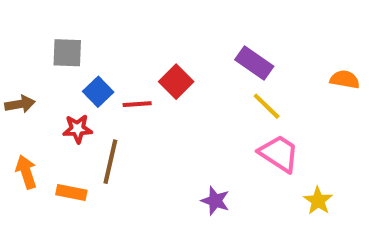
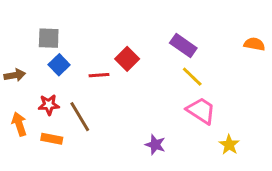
orange semicircle: (345, 79) -> (254, 44), moved
blue square: (98, 92) -> (59, 65), moved
red star: (78, 129) -> (49, 105), moved
brown line: (110, 162) -> (80, 117), turned -44

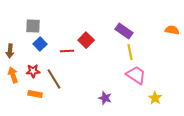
brown arrow: (15, 75) -> (10, 51), turned 104
yellow line: (192, 77) -> (130, 52), turned 35
orange arrow: (19, 124) -> (13, 75), moved

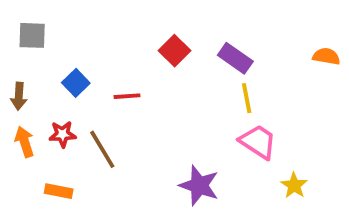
gray square: (33, 26) -> (32, 35), moved
red square: (86, 40) -> (174, 51), moved
orange rectangle: (35, 94) -> (59, 191), moved
purple star: (105, 98) -> (199, 185), size x1.5

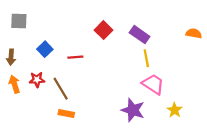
purple star: (199, 185) -> (133, 110), moved
orange rectangle: (59, 191) -> (66, 113), moved

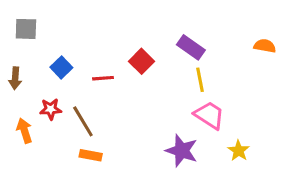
red square: (104, 30) -> (142, 61), moved
orange arrow: (14, 84) -> (24, 131), moved

